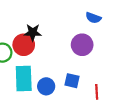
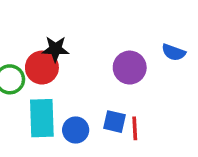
blue semicircle: (93, 18) -> (174, 52), moved
red line: (97, 92) -> (135, 128), moved

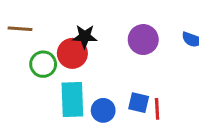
purple circle: (130, 68) -> (143, 40), moved

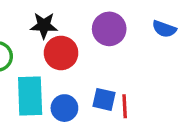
red circle: (72, 53) -> (61, 53), moved

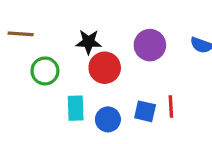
cyan rectangle: (30, 96) -> (76, 108), size x0.7
red line: (125, 106) -> (171, 106), moved

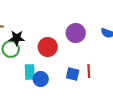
black star: (89, 42) -> (17, 38), moved
blue circle: (108, 119) -> (41, 79), moved

